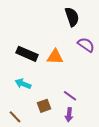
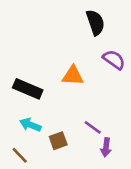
black rectangle: (27, 54) -> (28, 89), moved
cyan arrow: (23, 84) -> (30, 125), moved
purple arrow: (69, 115) -> (106, 147), moved

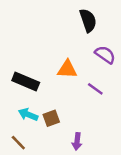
purple line: (93, 127) -> (95, 89), moved
brown square: (58, 141) -> (51, 118), moved
purple arrow: (106, 147) -> (77, 141), moved

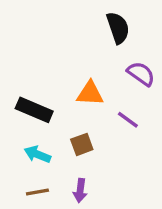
brown square: (51, 118) -> (82, 144), moved
purple arrow: (77, 141) -> (80, 190), moved
brown line: (18, 143) -> (37, 192), moved, turned -56

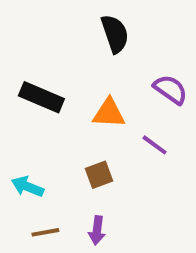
black semicircle: (118, 28) -> (115, 34), moved
black rectangle: (34, 110) -> (41, 97), moved
cyan arrow: (37, 154) -> (28, 187), moved

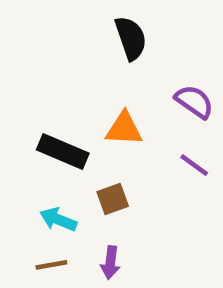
black rectangle: (41, 97) -> (63, 151), moved
purple line: (155, 145) -> (194, 165), moved
cyan arrow: (28, 187) -> (58, 219), moved

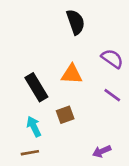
black rectangle: (63, 151) -> (36, 87), turned 36
cyan arrow: (58, 219) -> (34, 127), turned 42
purple arrow: (110, 263) -> (102, 151), moved, turned 60

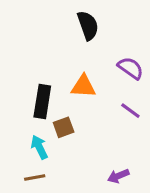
black rectangle: (36, 87) -> (42, 102), turned 40
brown square: (65, 115) -> (64, 127), moved

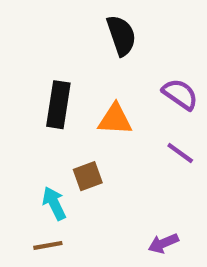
black rectangle: (42, 102) -> (58, 105), moved

